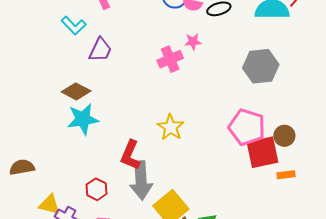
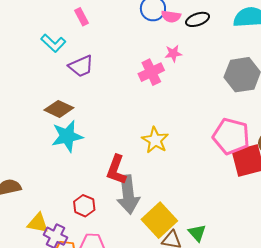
purple trapezoid: (100, 50) -> (81, 66), turned 44

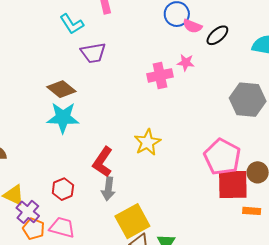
black ellipse: (198, 19) -> (217, 35), turned -35
gray arrow: (128, 195) -> (108, 189), size x0.6

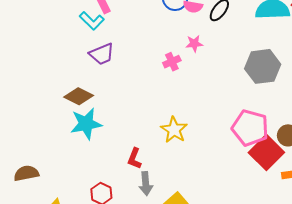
cyan L-shape: (72, 24) -> (92, 21), moved
pink cross: (160, 75) -> (172, 62), size x0.7
red L-shape: (103, 162) -> (134, 158), size x0.7
red square: (233, 184) -> (266, 152), turned -32

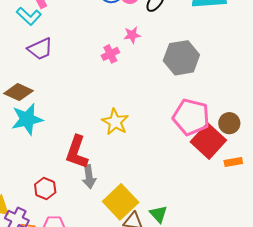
gray hexagon: (263, 66) -> (181, 58), moved
red L-shape: (134, 158) -> (77, 152), size x1.6

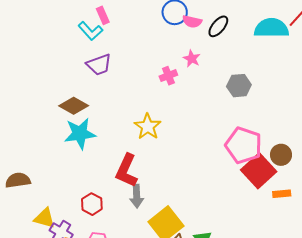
pink star: (132, 35) -> (192, 59), turned 30
gray hexagon: (181, 58) -> (239, 86), size x0.7
yellow star: (115, 122) -> (148, 127), moved

